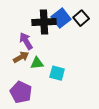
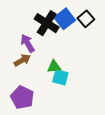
black cross: (44, 22) -> (47, 23), turned 35
green triangle: (37, 63) -> (54, 67), moved

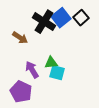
purple arrow: (28, 43) -> (32, 70), moved
brown arrow: (22, 60) -> (20, 38), moved, turned 63

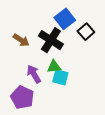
black square: (81, 18) -> (86, 32), moved
black cross: (44, 22) -> (51, 40), moved

